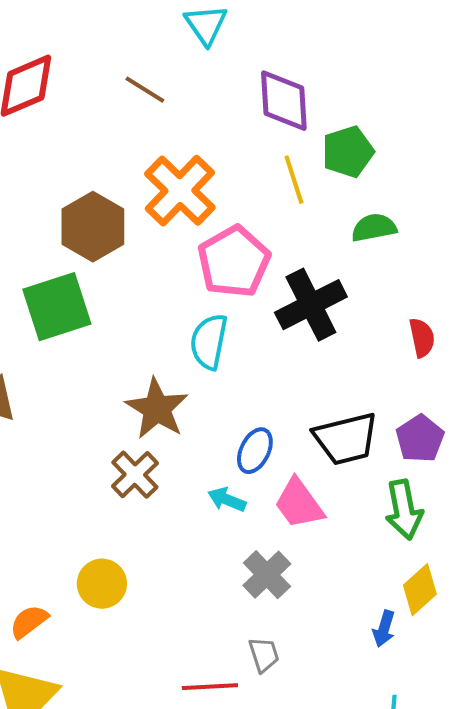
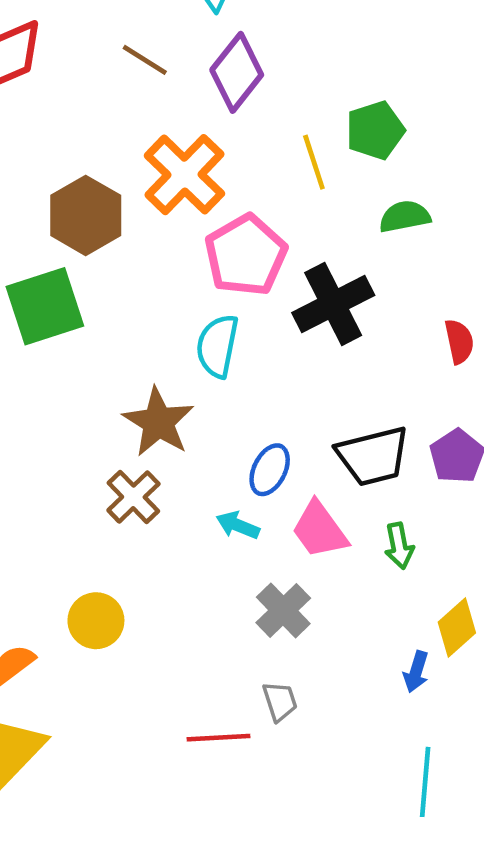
purple diamond: (284, 101) -> (237, 72), moved, turned 42
green arrow: (404, 510) -> (399, 546), moved, size x0.7

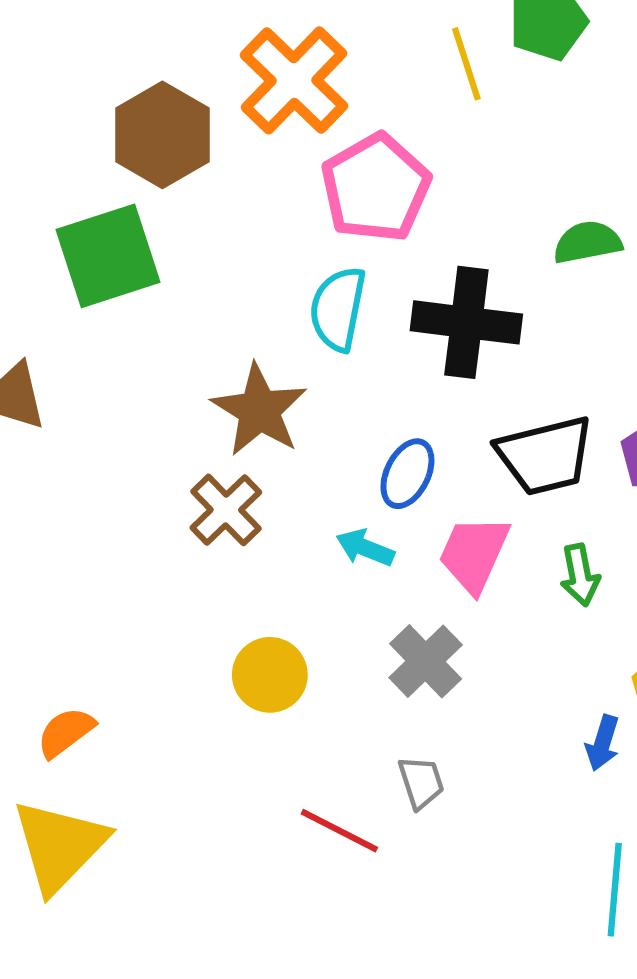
green semicircle: (405, 217) -> (587, 242), moved
black cross: (333, 304) -> (466, 322), moved, turned 34
pink trapezoid: (320, 530) -> (474, 554), turned 60
yellow circle: (96, 621) -> (270, 675), moved
red line: (219, 738) -> (339, 831), turned 30

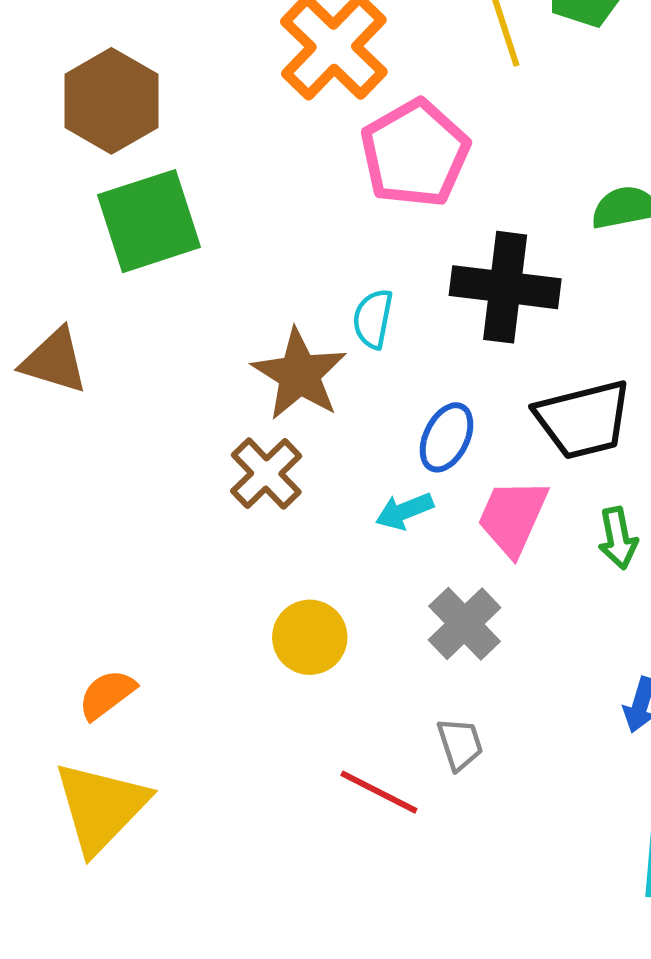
brown hexagon: (162, 135) -> (111, 101), moved
cyan semicircle: (338, 309) -> (373, 319), moved, size x0.7
cyan arrow: (365, 548) -> (404, 511), turned -44

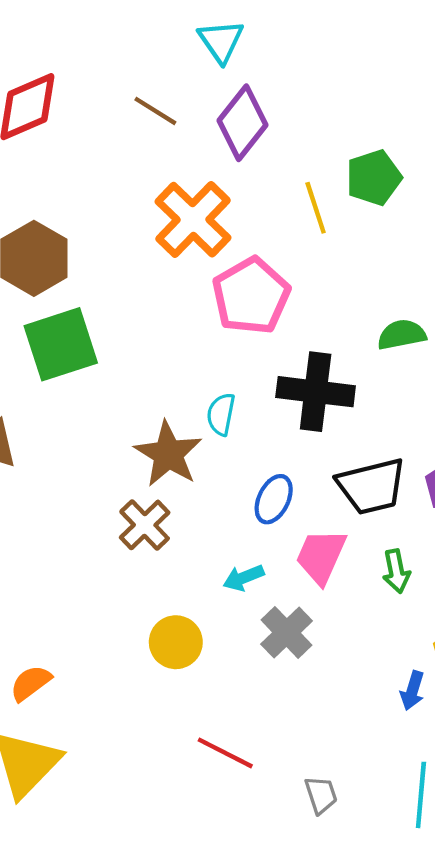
cyan arrow: (404, 511) -> (244, 578), moved
gray trapezoid: (460, 744) -> (321, 795), moved

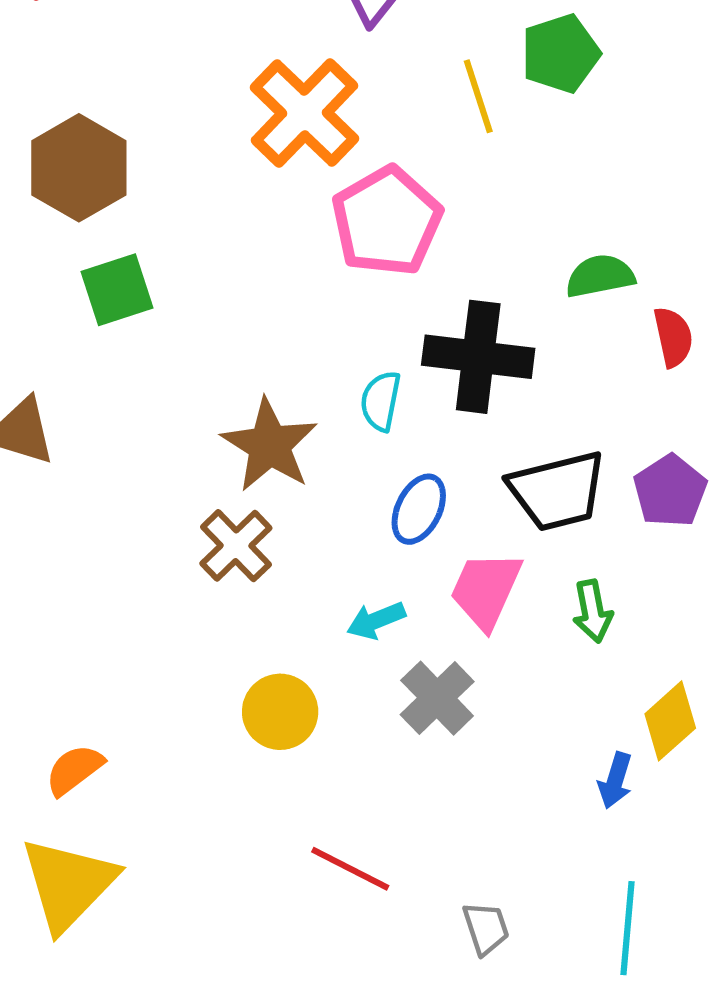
green square: (61, 344) -> (117, 290), size x0.7
cyan semicircle: (221, 414) -> (381, 401), moved

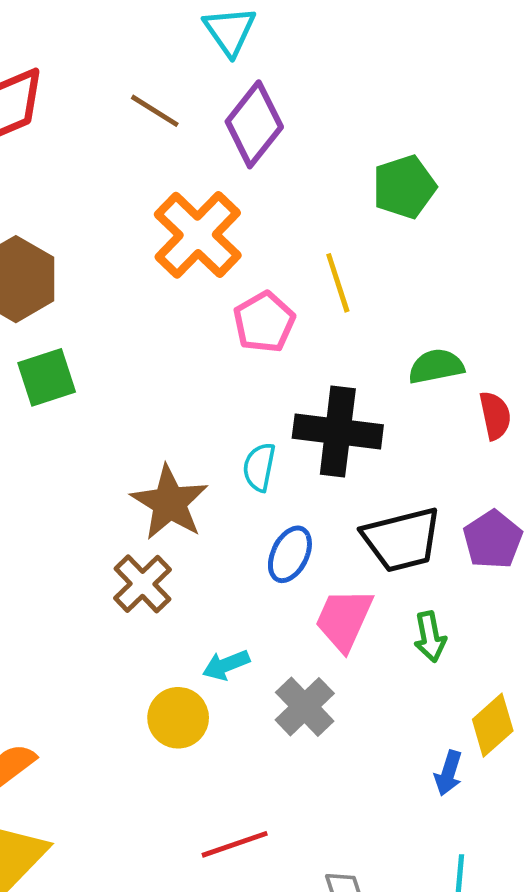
yellow line: (478, 96) -> (338, 283), moved
pink pentagon: (387, 221) -> (264, 322), size x0.7
cyan arrow: (376, 620) -> (226, 665), moved
red line: (350, 869) -> (235, 844), turned -46

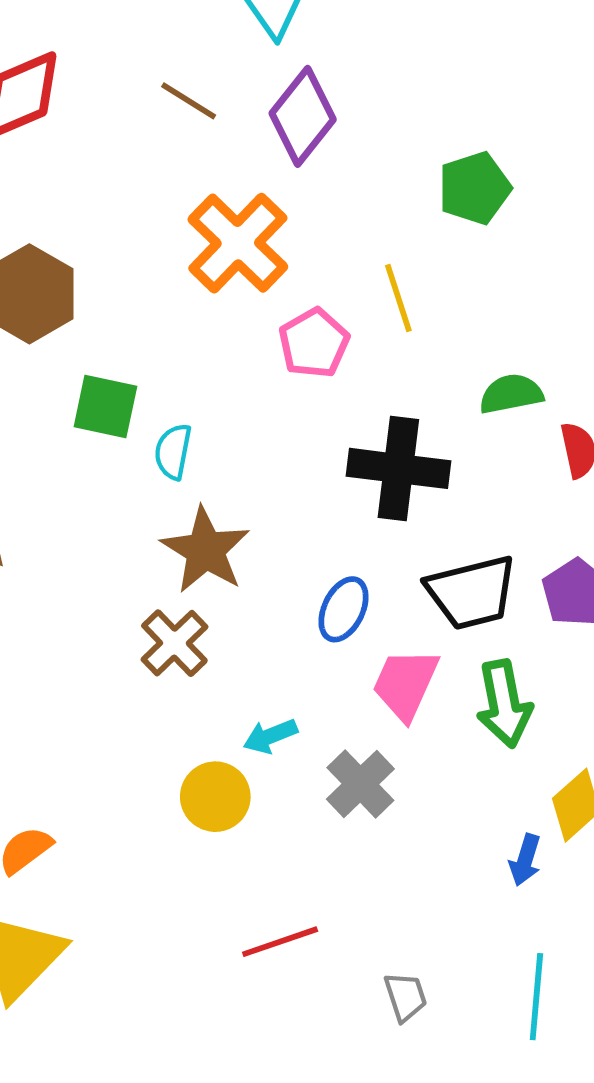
green square: (47, 377) -> (105, 406), moved, turned 30
cyan semicircle: (259, 467) -> (173, 452), moved
green arrow: (430, 637) -> (504, 704), size x1.5

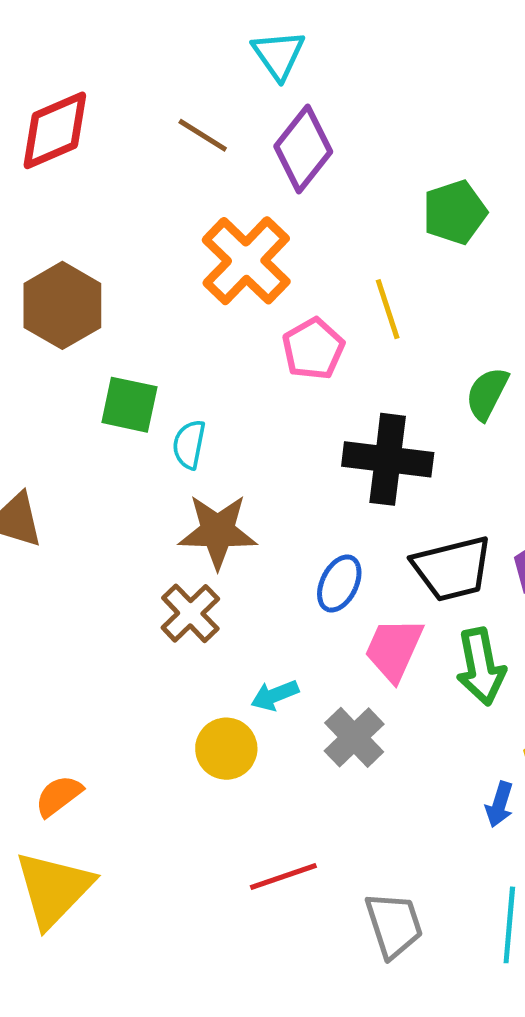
green semicircle: (511, 394) -> (487, 394), turned -52
brown star: (205, 550) -> (218, 531), turned -30
gray trapezoid: (405, 997) -> (394, 925), size x1.5

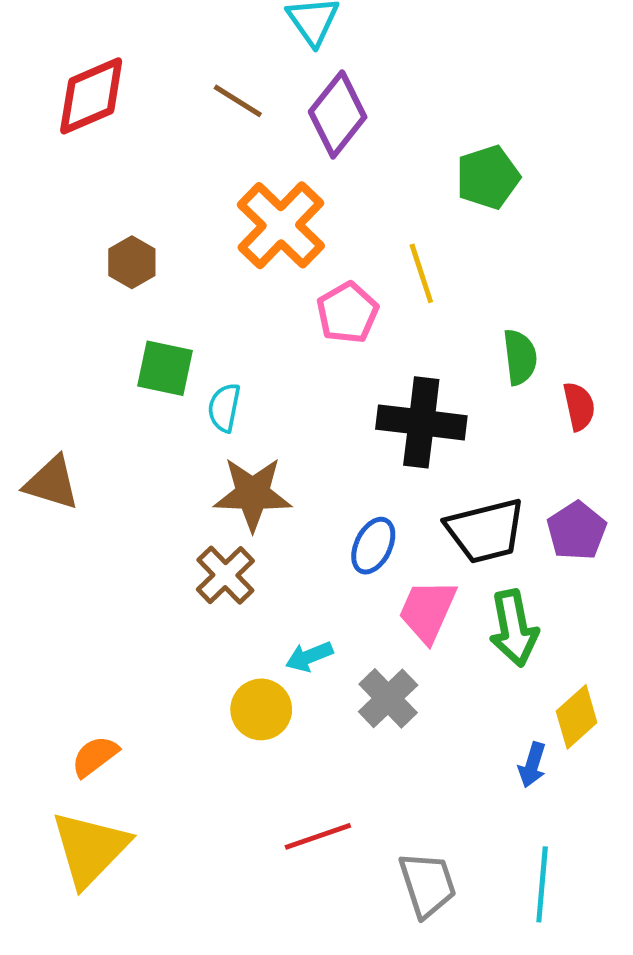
brown hexagon: (62, 305) -> (132, 262), moved, size x0.6
green semicircle: (487, 394) -> (520, 357), turned 146

